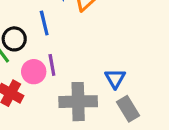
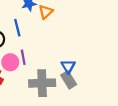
gray rectangle: (128, 109) -> (69, 80), moved

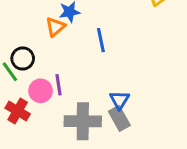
orange triangle: (46, 12) -> (55, 27), moved
blue line: (17, 28) -> (101, 40), moved

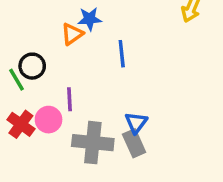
pink circle: (41, 91) -> (49, 120), moved

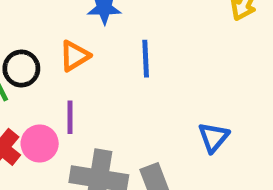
orange triangle: (72, 34) -> (75, 56), moved
blue triangle: (136, 123) -> (213, 137), moved

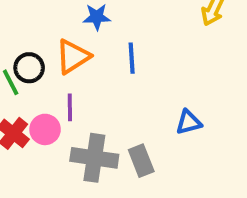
orange triangle: (75, 56) -> (73, 57), size x1.4
blue triangle: (213, 137) -> (189, 122), turned 36

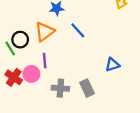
blue line: (132, 58) -> (78, 30), turned -35
gray cross: (94, 158) -> (60, 88), size x0.7

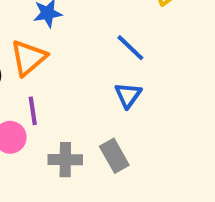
blue line: (78, 30) -> (130, 48), moved
blue triangle: (112, 65) -> (128, 95), moved, turned -32

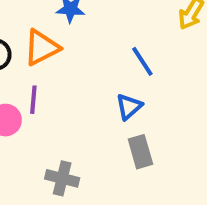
gray rectangle: (114, 156) -> (140, 152), moved
gray cross: (65, 160) -> (62, 178), moved

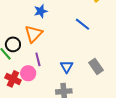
blue triangle: (129, 107) -> (67, 67), moved

